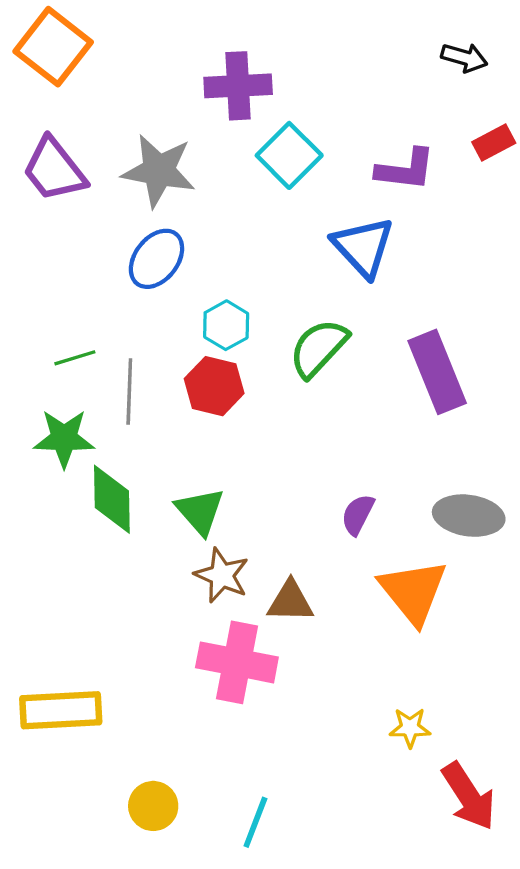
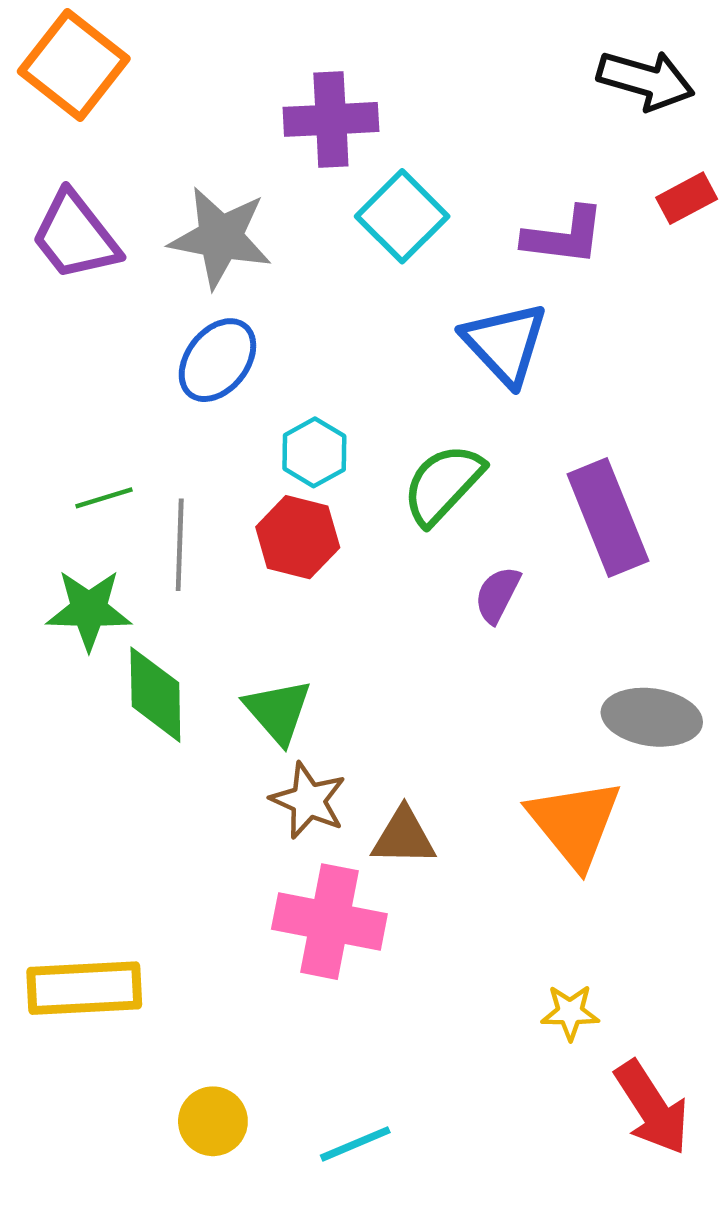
black arrow: (464, 58) -> (646, 80), size x1.5
purple semicircle: (358, 514) -> (497, 595), moved
cyan line: (255, 822) -> (355, 1144), turned 46

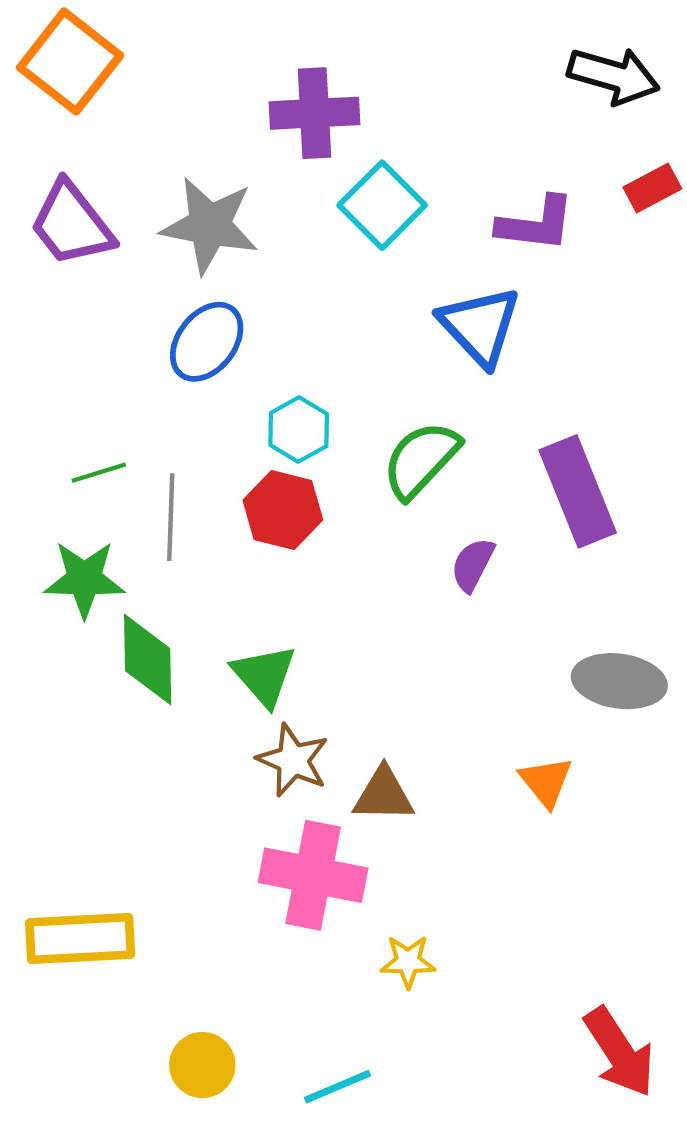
orange triangle: (575, 823) -> (546, 782), size x0.6
yellow star: (570, 1012) -> (408, 962), moved

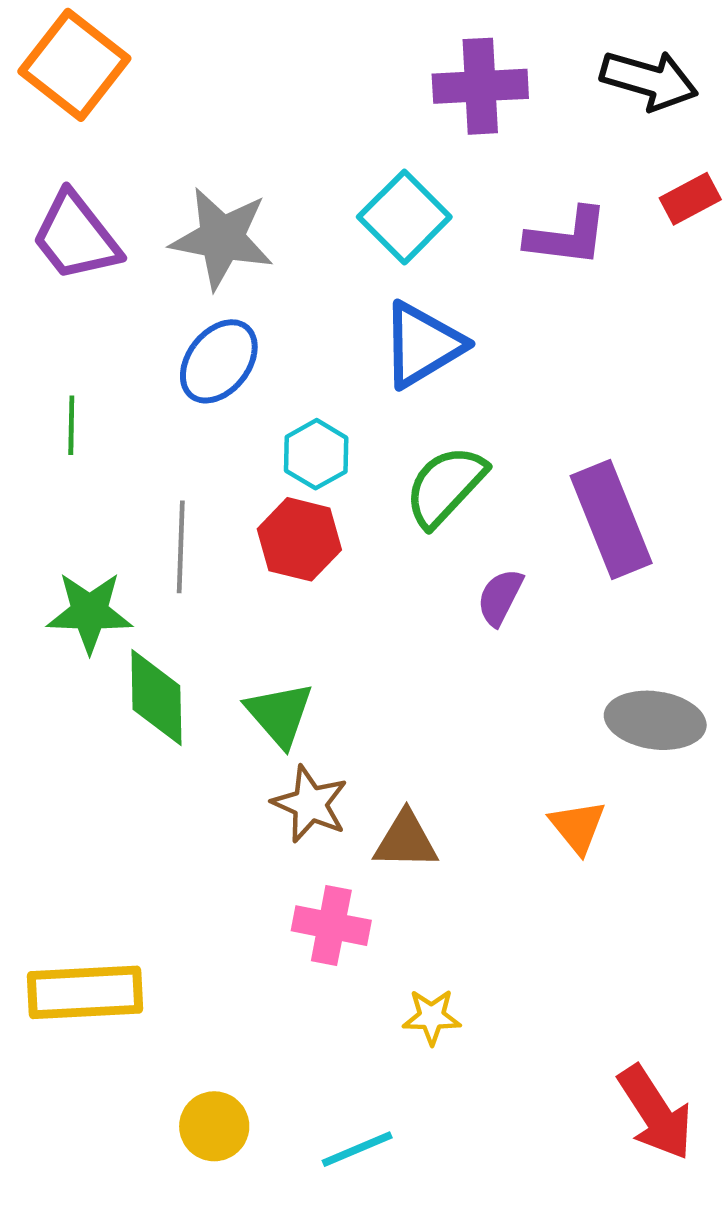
purple cross: (314, 113) -> (480, 86), moved
blue triangle: (480, 326) -> (423, 345), moved, turned 42
green line: (99, 473) -> (71, 425), moved, turned -72
pink cross: (313, 875) -> (331, 926), size x0.7

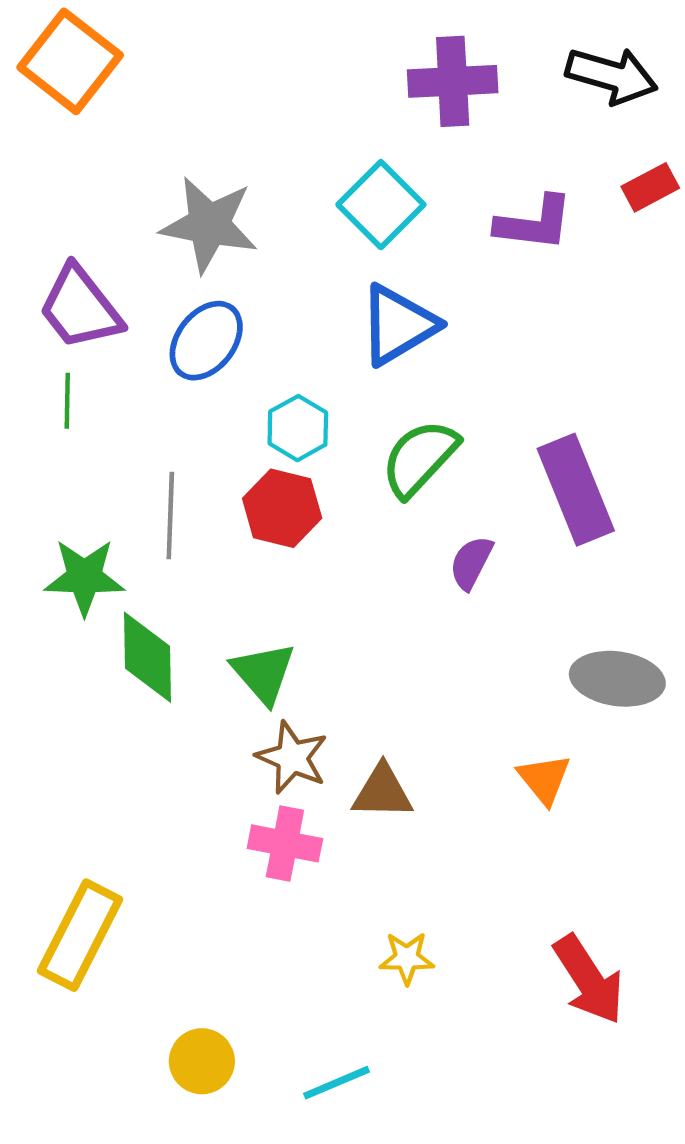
purple trapezoid: (76, 237) -> (80, 308), moved
pink cross: (331, 926) -> (285, 843), moved
yellow rectangle: (85, 992) -> (80, 935), turned -60
red arrow: (655, 1113) -> (589, 980), moved

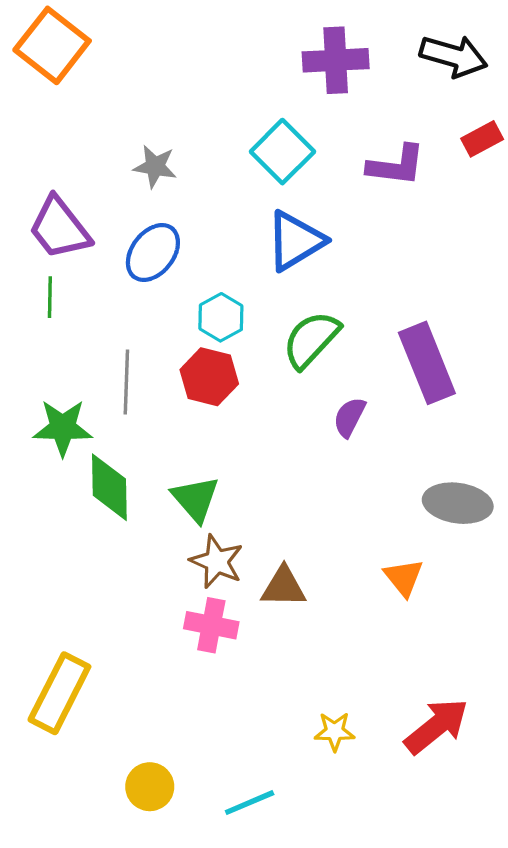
gray star: (209, 225) -> (155, 166), size x0.6
yellow star: (407, 958) -> (335, 731), moved
red arrow: (589, 980) -> (436, 726), turned -96

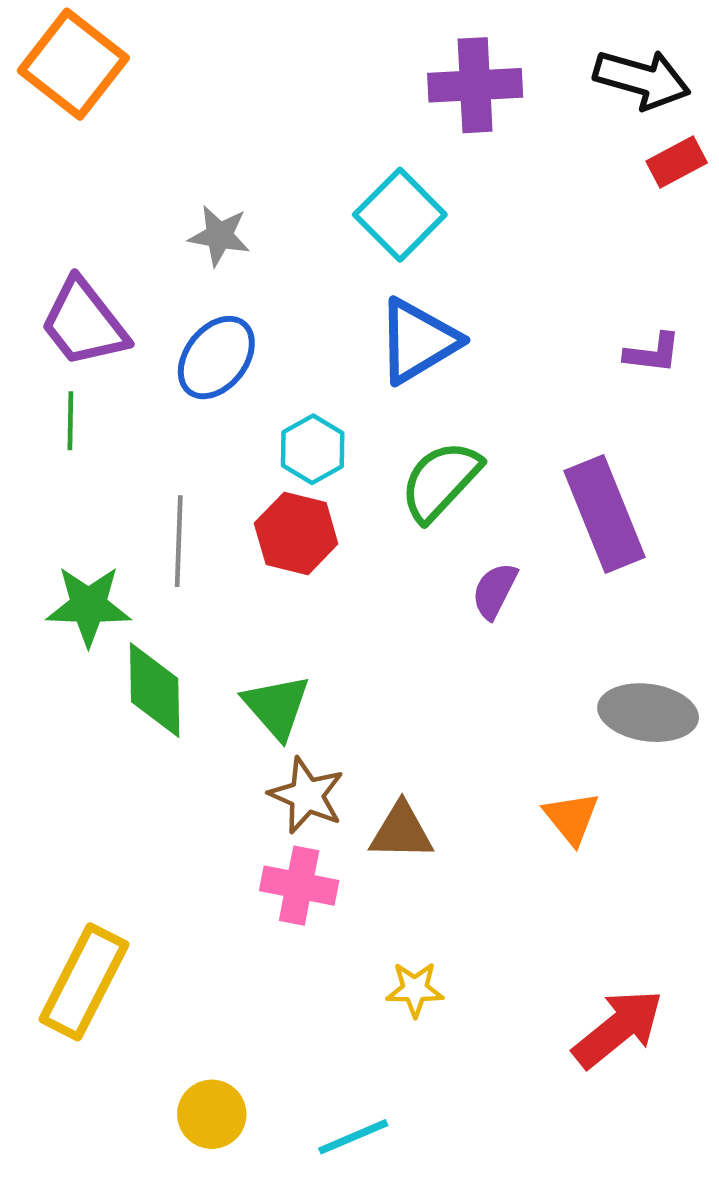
red rectangle: (482, 139) -> (677, 162), moved
purple L-shape: (396, 165) -> (653, 353), moved, size x0.7
yellow star: (335, 731) -> (415, 989), moved

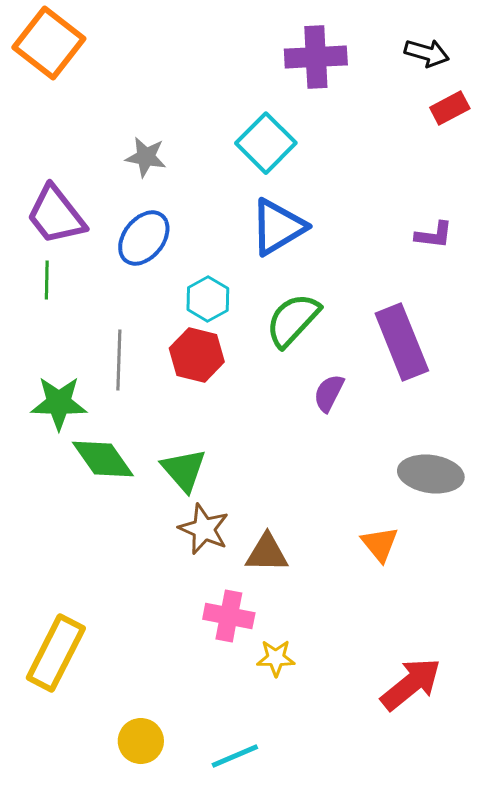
black arrow: (642, 79) -> (427, 53), size x0.7
green diamond: (155, 690) -> (103, 459), turned -34
pink cross: (299, 886) -> (229, 616), moved

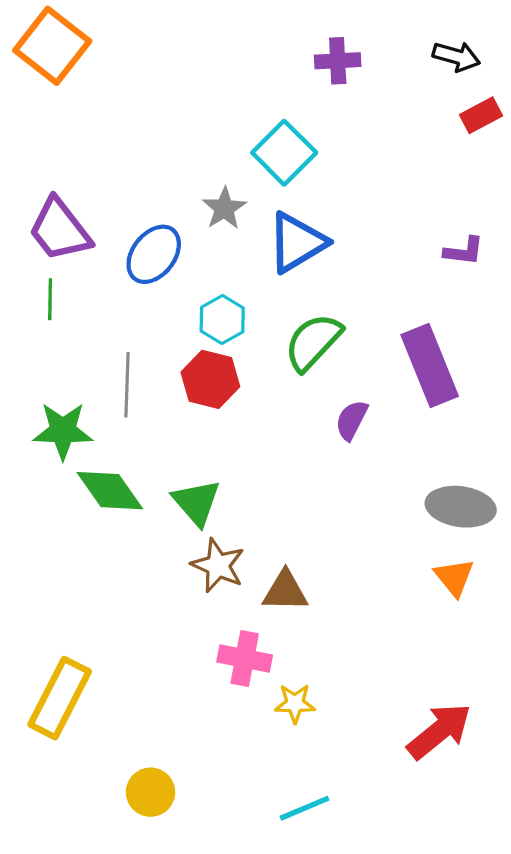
purple cross: (316, 57) -> (338, 61), size x0.7
gray star: (146, 157) -> (224, 208), moved, turned 30
orange triangle: (380, 544) -> (454, 577), moved
cyan line: (235, 756) -> (305, 808), moved

